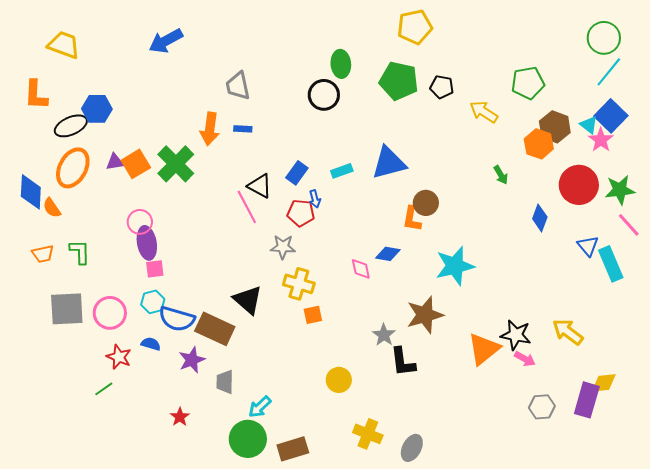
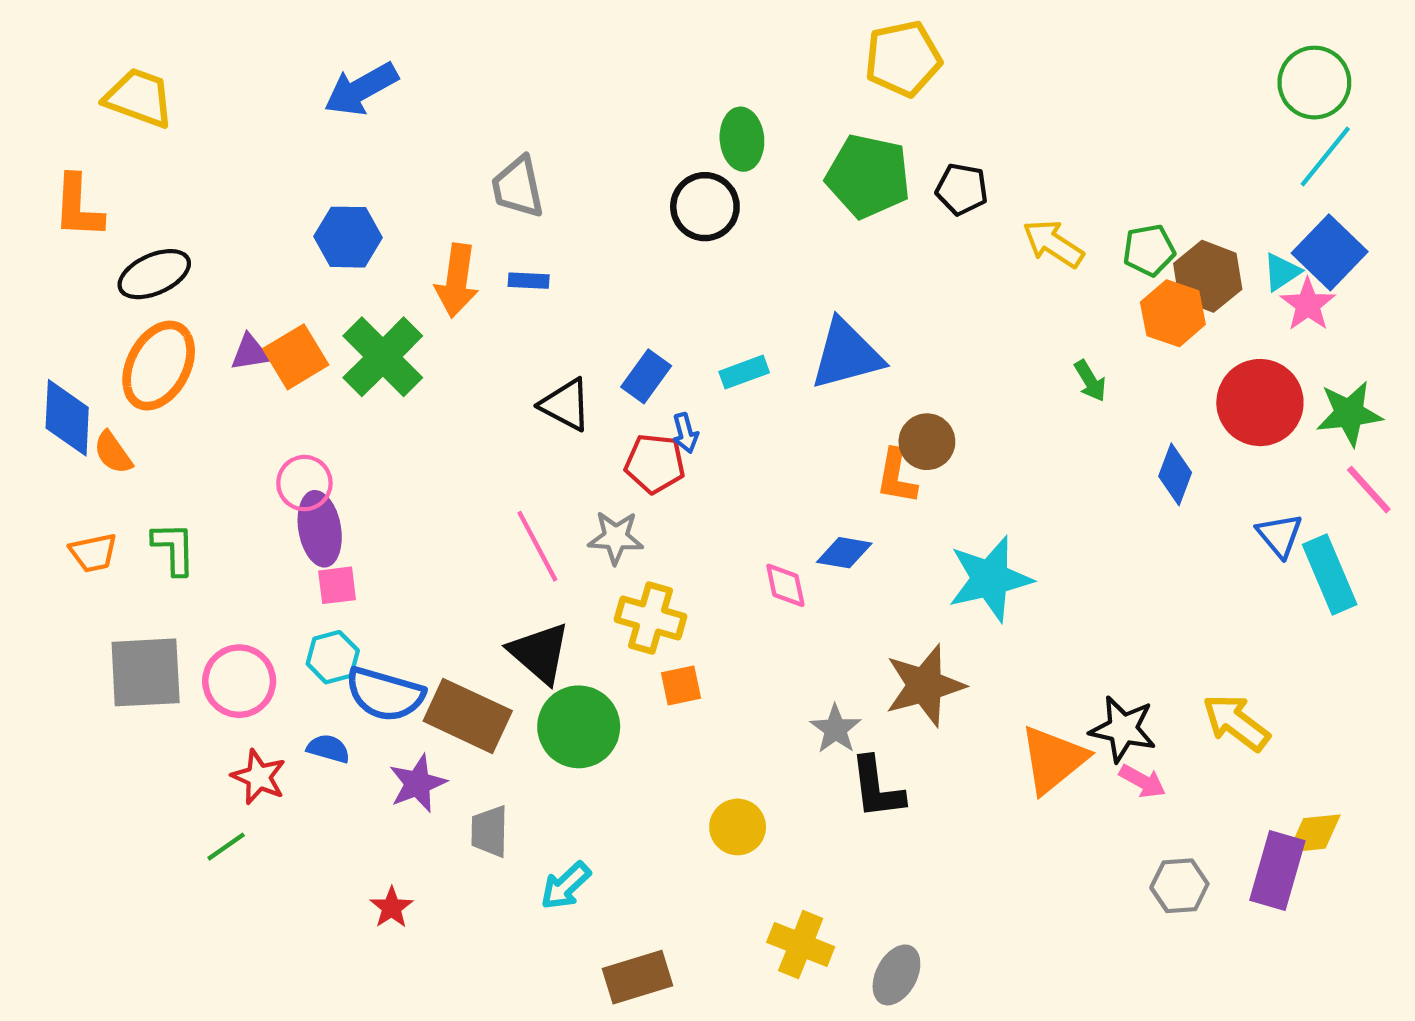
green pentagon: (528, 83) -> (1149, 250), moved, size x0.7
blue hexagon: (97, 109) -> (348, 237), moved
cyan triangle: (589, 125) -> (1282, 272), turned 48
pink line: (247, 207) -> (537, 546), moved
green circle: (248, 439) -> (579, 727), moved

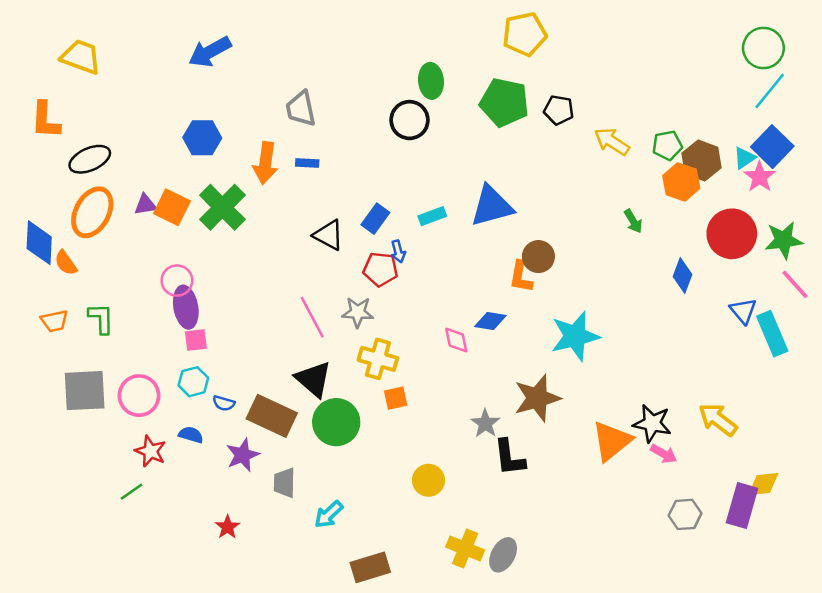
orange square: (296, 357) -> (172, 207), turned -33
blue semicircle: (385, 694) -> (224, 403), size x0.5
gray ellipse: (896, 975) -> (503, 555), moved

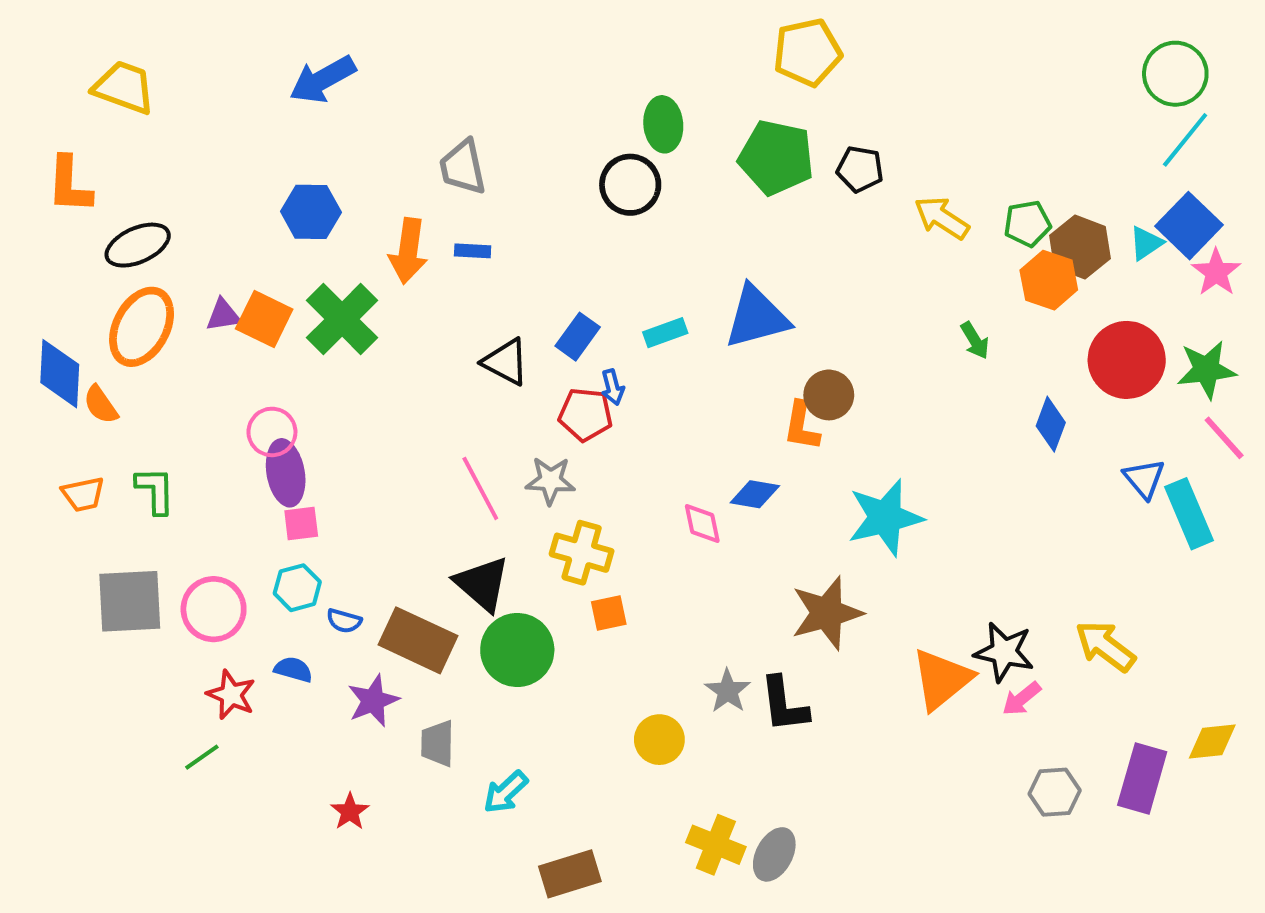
pink star: (760, 177) -> (1216, 272), moved
gray star: (485, 423) -> (728, 691), moved
pink arrow: (664, 454) -> (1022, 699), turned 112
yellow diamond: (763, 484) -> (1212, 742), moved

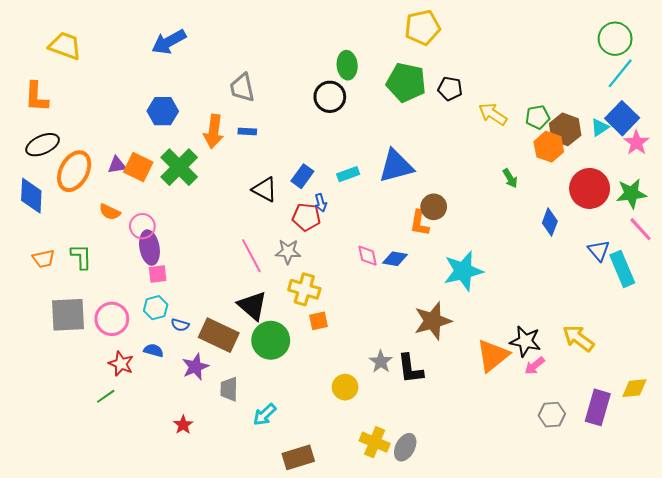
black ellipse: (138, 245) -> (43, 145), moved
orange semicircle: (101, 405) -> (110, 212), moved, turned -30
pink diamond: (702, 523) -> (367, 256), moved

